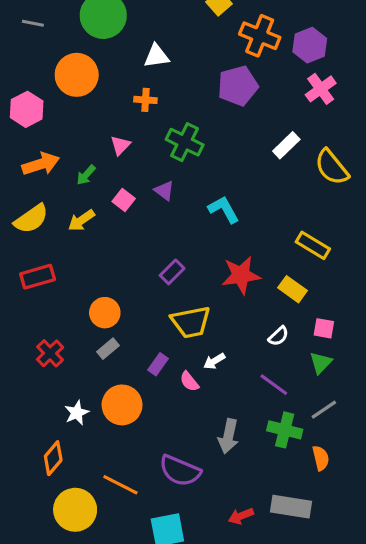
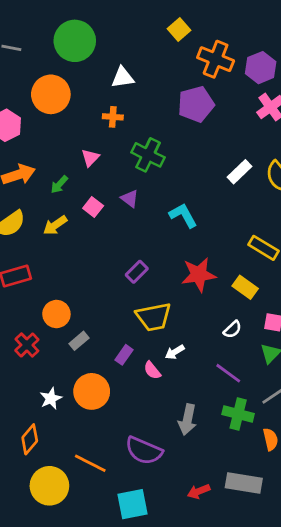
white rectangle: (286, 145) -> (240, 172), moved
orange circle: (105, 313) -> (56, 314), moved

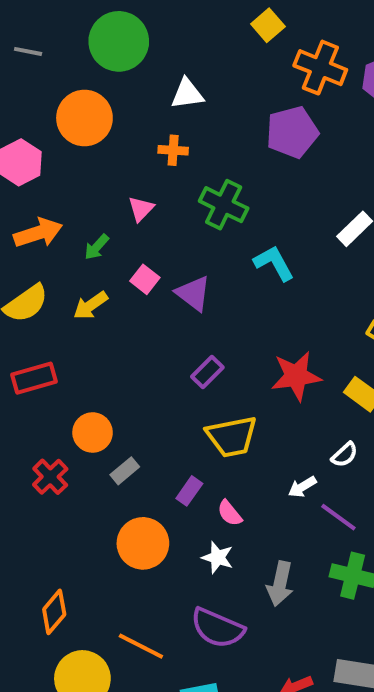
purple triangle: (130, 199) -> (193, 293), moved, size x1.4
cyan L-shape: (183, 215) -> (274, 263), moved
white arrow: (175, 352) -> (302, 487), moved
white star: (51, 398) -> (218, 557), moved, turned -30

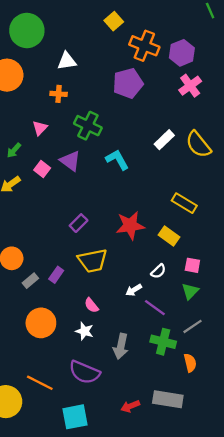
purple triangle: (193, 293) -> (70, 161), moved
purple rectangle: (189, 491) -> (56, 275), moved

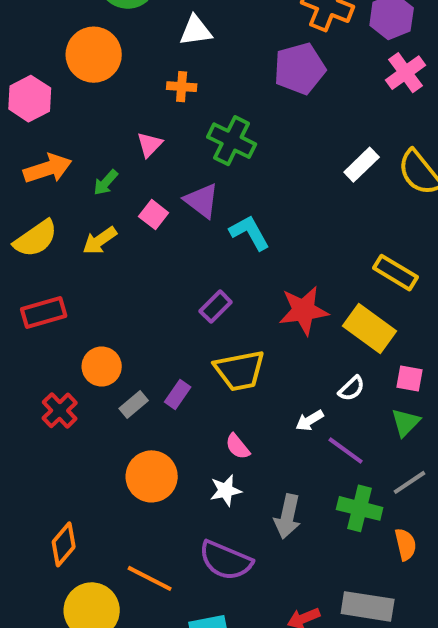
cyan L-shape: (117, 160) -> (250, 233), moved
yellow rectangle: (169, 236) -> (370, 329), size x1.4
white star: (84, 331) -> (226, 490), turned -30

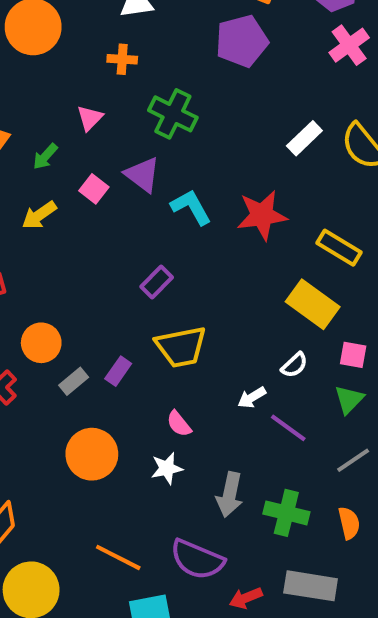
red star: (304, 311) -> (262, 215), moved
green cross: (360, 508) -> (286, 513), moved
purple semicircle: (226, 560) -> (197, 559), moved
orange line: (150, 578) -> (118, 557), moved

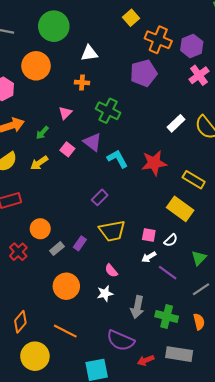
pink square: (353, 355) -> (149, 235), moved
orange line: (118, 557) -> (65, 331), moved

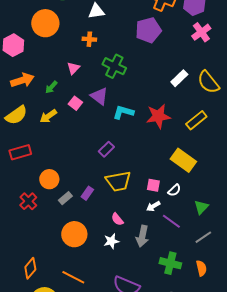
cyan L-shape: (117, 159) -> (123, 112), turned -45
yellow rectangle: (194, 180) -> (196, 120), moved, turned -70
gray arrow: (137, 307) -> (142, 236), moved

